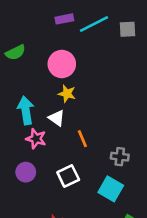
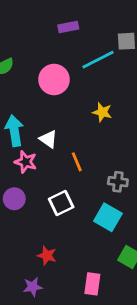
purple rectangle: (64, 19) -> (68, 27), moved
cyan line: (94, 24) -> (98, 60), moved
yellow star: (67, 94) -> (102, 112), moved

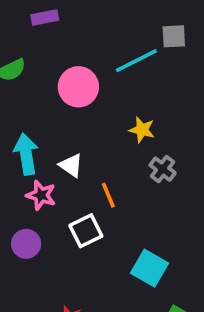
purple rectangle: (68, 27) -> (45, 18), moved
gray cross: (118, 182) -> (163, 169), moved, turned 30
white square: (61, 203) -> (86, 231), moved

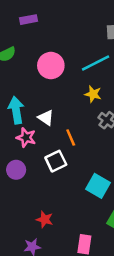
cyan line: (136, 61) -> (96, 63), moved

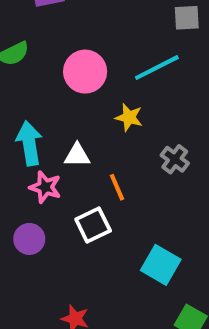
yellow star: (93, 94) -> (129, 117), moved
white triangle: (46, 118) -> (77, 155), turned -35

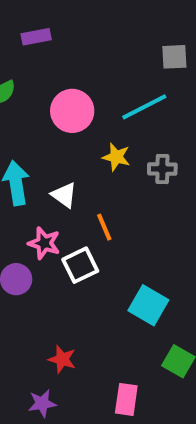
white triangle: (77, 155) -> (64, 195), turned 36
gray cross: (175, 159) -> (162, 169), moved, turned -36
pink star: (45, 187) -> (44, 243), moved

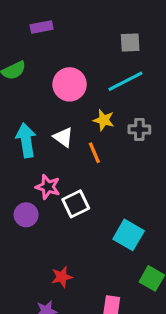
gray square: (174, 57) -> (130, 43), moved
white triangle: (64, 195) -> (63, 137), moved
orange line: (104, 227) -> (94, 153), moved
red star: (62, 359) -> (62, 277), turned -30

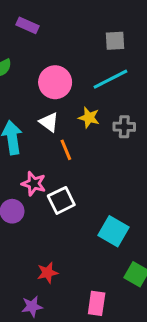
purple rectangle: (42, 27) -> (27, 25), turned 35
white triangle: (63, 137) -> (49, 122), moved
orange line: (94, 153) -> (66, 150), moved

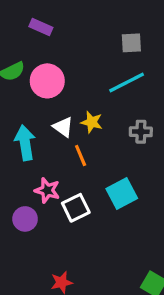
pink circle: (55, 82) -> (47, 81), moved
yellow star: (89, 118) -> (92, 122), moved
cyan square: (113, 231) -> (122, 194), moved, turned 32

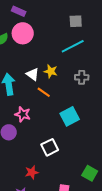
pink circle: (47, 81) -> (23, 33), moved
orange line: (81, 155) -> (44, 92), turned -32
white square: (76, 208) -> (50, 147), moved

